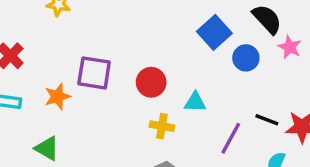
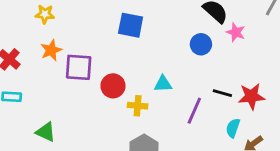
blue square: (214, 32) -> (131, 25), moved, turned -32
red circle: (151, 82) -> (113, 86), moved
orange star: (57, 96) -> (51, 50), moved

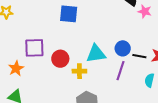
blue circle: (201, 44) -> (123, 48), moved
orange star: (51, 50) -> (16, 68), moved
cyan triangle: (163, 84) -> (96, 54), size x1.5

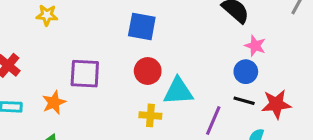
pink star: (145, 11) -> (255, 46), moved
blue circle: (123, 48) -> (246, 72), moved
red circle: (60, 59) -> (148, 71), moved

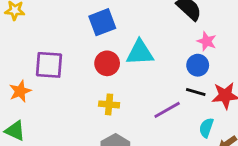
blue square: (142, 26) -> (102, 22), turned -32
cyan triangle: (178, 91) -> (140, 53), moved
purple line: (213, 121) -> (167, 110), turned 36

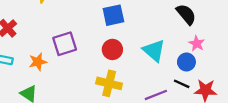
cyan triangle: (140, 53) -> (154, 51), moved, turned 35
purple square: (49, 65) -> (65, 44), turned -30
yellow cross: (109, 104) -> (109, 83), size x1.5

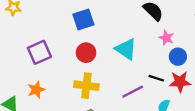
orange star: (38, 62) -> (36, 90), moved
blue circle: (186, 62) -> (178, 57), moved

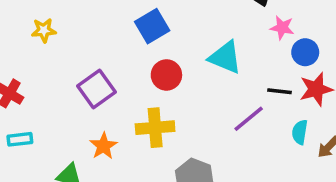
yellow cross: (86, 86) -> (155, 128), moved

